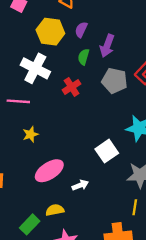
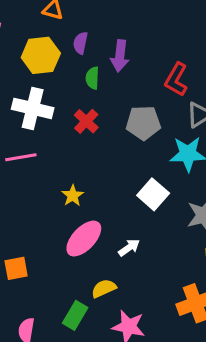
gray pentagon: (114, 81) -> (143, 123), moved
yellow star: (30, 134) -> (73, 196), moved

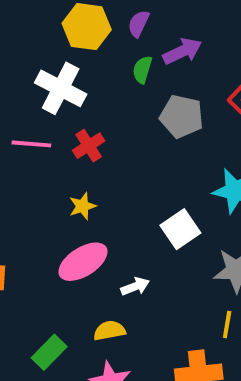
purple arrow: (120, 56) -> (182, 51), turned -136
red cross: (86, 121) -> (89, 146), moved
gray pentagon: (143, 123) -> (182, 116), moved
yellow semicircle: (104, 288) -> (109, 331), moved

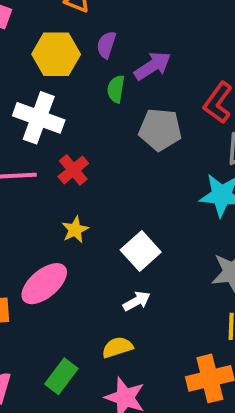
white square: (180, 229) -> (141, 251), moved
pink ellipse: (83, 262) -> (44, 284), moved

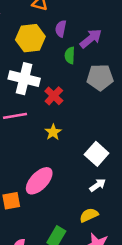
red cross: (73, 170) -> (54, 96), moved
yellow star: (75, 230) -> (53, 132), moved

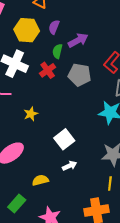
red cross: (54, 96) -> (48, 70), moved
white arrow: (98, 185) -> (70, 166), moved
yellow semicircle: (89, 215) -> (40, 180), moved

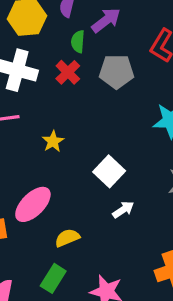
yellow semicircle: (40, 180) -> (67, 238), moved

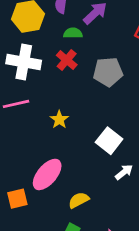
green semicircle: (78, 42) -> (73, 33), turned 90
gray pentagon: (117, 71) -> (108, 72), moved

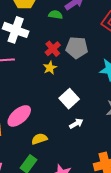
red cross: (67, 60) -> (53, 49), moved
yellow star: (59, 120) -> (50, 68), moved

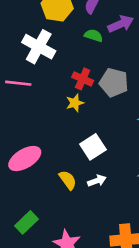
red cross: (53, 49) -> (83, 79), turned -35
yellow semicircle: (39, 139) -> (68, 180), moved, turned 63

